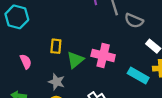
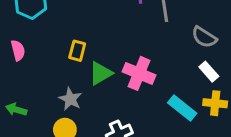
gray semicircle: (134, 21) -> (204, 37), moved
pink semicircle: (26, 62) -> (18, 50), moved

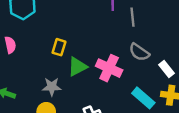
gray semicircle: (204, 37) -> (139, 52), moved
gray star: (70, 99) -> (52, 87), turned -30

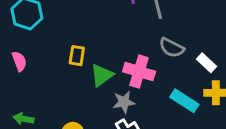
gray star: (52, 87) -> (124, 102), moved

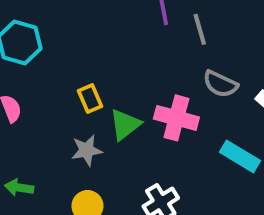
yellow rectangle: (77, 56) -> (90, 99), turned -30
gray star: (124, 102) -> (87, 150), moved

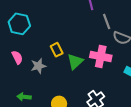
gray line: (200, 29) -> (107, 22), moved
gray star: (87, 150) -> (38, 66), moved

